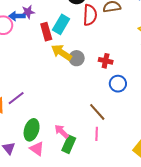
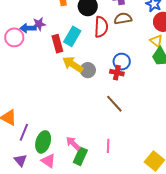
blue circle: (118, 84) -> (122, 62), moved
purple line: (16, 98) -> (24, 132), moved, turned -30
brown line: (97, 112) -> (114, 104), moved

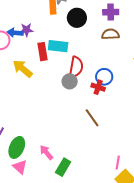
red semicircle: (101, 27) -> (76, 67), moved
cyan rectangle: (72, 36) -> (58, 46), turned 60
yellow arrow: (73, 64) -> (23, 69), moved
pink line: (108, 146) -> (118, 163), moved
green rectangle: (80, 156) -> (63, 167), moved

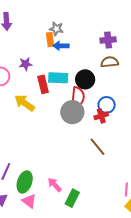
black circle: (77, 18) -> (85, 79), moved
blue arrow: (15, 33) -> (61, 46), moved
gray circle: (70, 81) -> (72, 112), size x1.5
red cross: (98, 87) -> (101, 116), turned -32

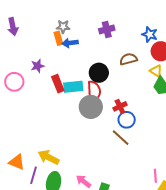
purple cross: (108, 40) -> (107, 29), moved
brown semicircle: (110, 62) -> (128, 59), moved
cyan rectangle: (58, 78) -> (73, 87), moved
yellow arrow: (25, 103) -> (48, 157), moved
blue circle: (107, 105) -> (127, 120), moved

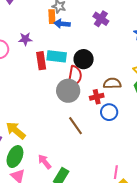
purple cross: (107, 29) -> (101, 19), turned 35
brown semicircle: (128, 59) -> (112, 83), moved
cyan rectangle: (73, 87) -> (57, 56), moved
blue circle: (127, 120) -> (109, 112), moved
brown line: (121, 138) -> (76, 126), moved

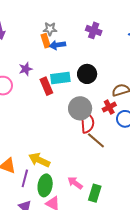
red semicircle: (75, 76) -> (87, 122), moved

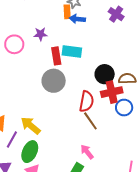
black circle: (87, 74) -> (105, 74), moved
red cross: (109, 107) -> (112, 92), size x1.5
gray circle: (80, 108) -> (54, 81), moved
pink arrow: (75, 183) -> (87, 152), moved

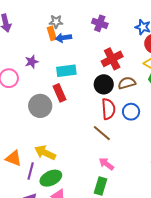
red rectangle: (56, 56) -> (60, 93), moved
gray circle: (54, 81) -> (40, 106), moved
red cross: (112, 92) -> (112, 59), moved
red semicircle: (87, 101) -> (108, 109), moved
green ellipse: (30, 152) -> (51, 178), turned 55

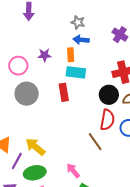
orange rectangle: (52, 33) -> (71, 55), moved
gray circle: (40, 106) -> (27, 94), moved
pink arrow: (106, 164) -> (73, 171), moved

